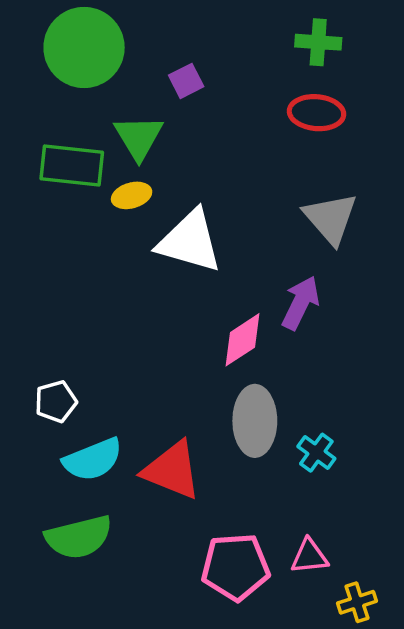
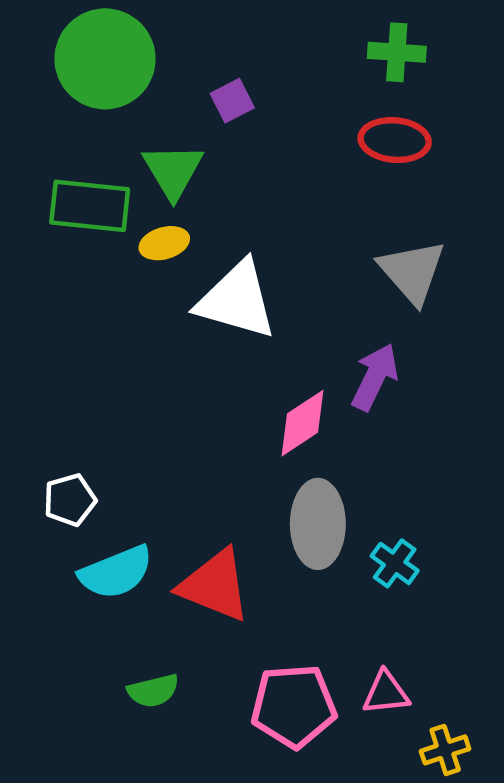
green semicircle: (79, 537) -> (153, 691), moved, size x0.6

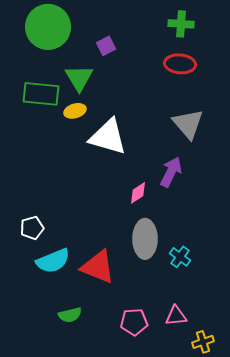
pink diamond: (302, 423) -> (138, 193), size x0.7
pink pentagon: (294, 706) -> (134, 322), size x0.7

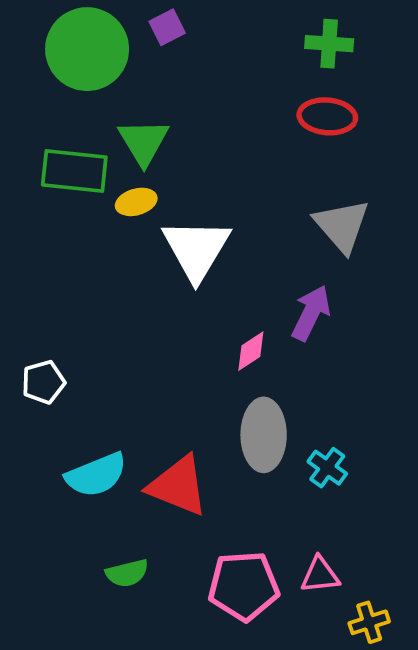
purple square: (106, 46) -> (167, 27), moved
white triangle: (108, 137) -> (196, 249), turned 45
white pentagon: (32, 228) -> (43, 382), moved
pink pentagon: (134, 322) -> (244, 586), size x1.4

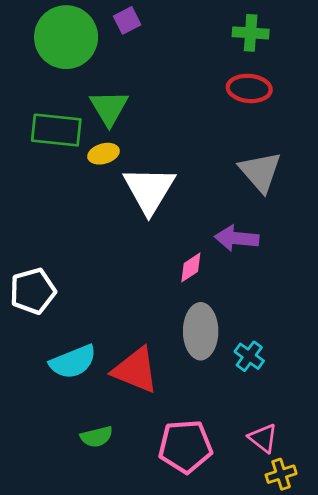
purple arrow: (311, 313) -> (237, 238), turned -111
white pentagon: (43, 382) -> (33, 291), size x1.4
pink triangle: (320, 575) -> (263, 438), moved, turned 44

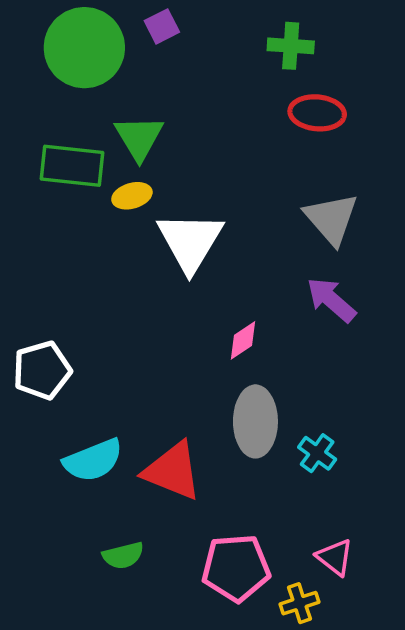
green cross: (251, 33) -> (291, 46), moved
purple arrow: (237, 238) -> (331, 300), moved, turned 36
yellow cross: (281, 474) -> (299, 603), moved

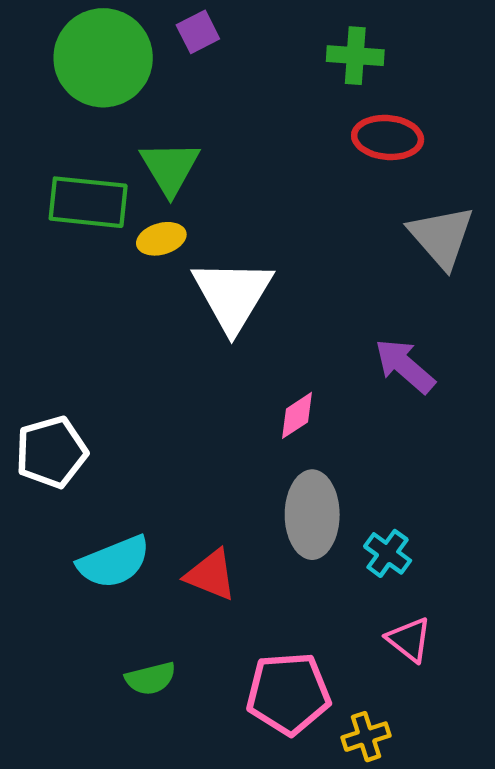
gray triangle: (331, 219) -> (441, 237), moved
red triangle: (173, 471) -> (211, 575), size x0.7
pink triangle: (335, 557) -> (409, 640), moved

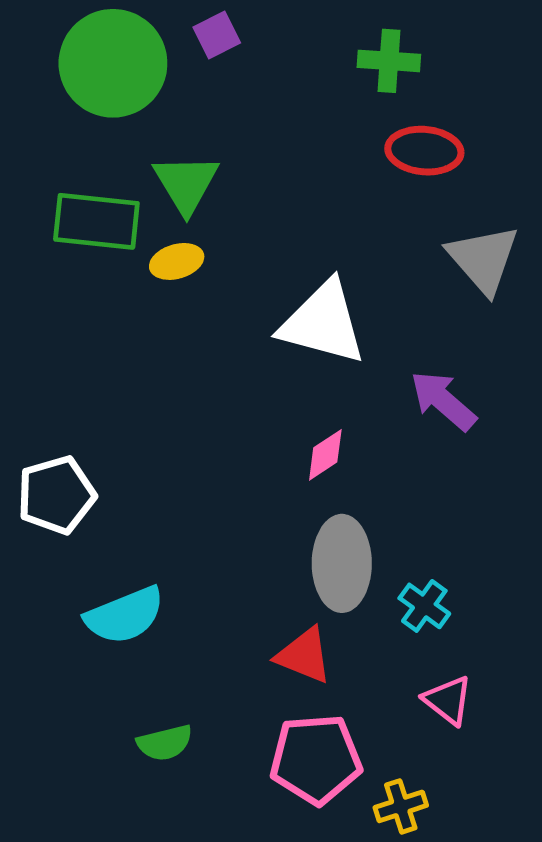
white triangle: (232, 295) -> (323, 323), moved, turned -46
red triangle: (211, 575) -> (304, 655), moved

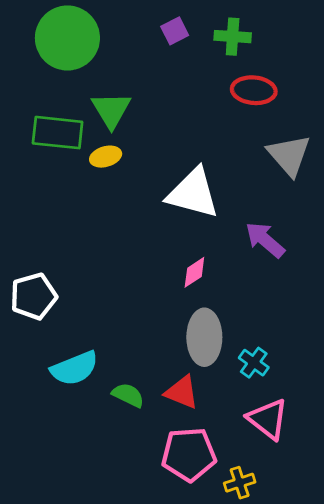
purple square: (217, 35) -> (175, 31), moved
pink triangle: (448, 700) -> (268, 419), size x1.4
green semicircle: (165, 743) -> (128, 395), moved, turned -140

